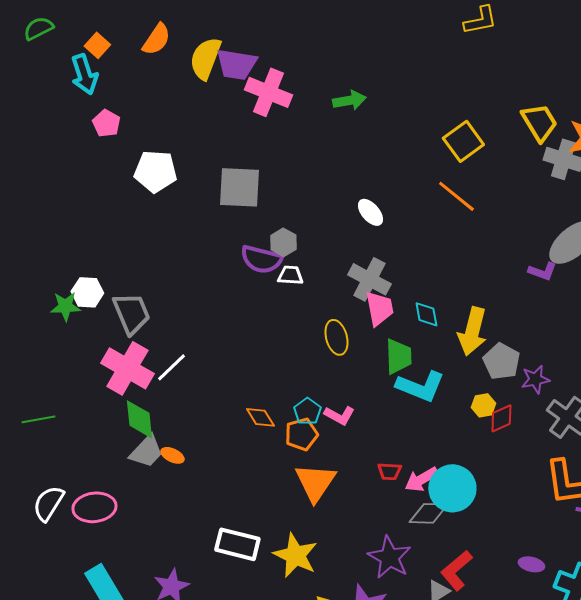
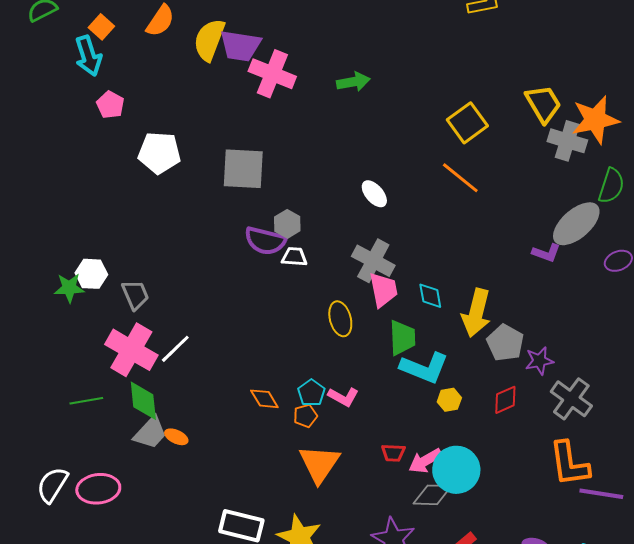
gray trapezoid: (131, 313) -> (135, 295), size x0.7
yellow hexagon: (483, 405) -> (449, 400), moved
green line: (38, 419) -> (86, 401), moved
orange pentagon: (301, 434) -> (305, 416), size x0.7

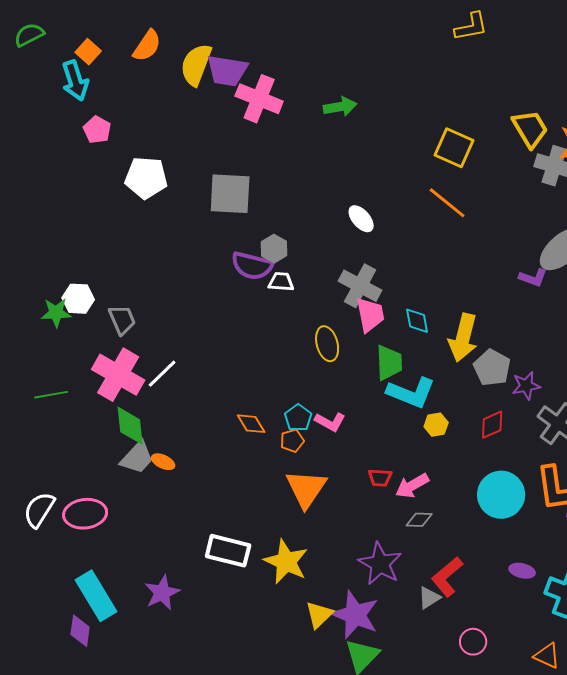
yellow square: (467, 123) -> (454, 148), turned -30
green line: (86, 401) -> (51, 395), moved
cyan circle: (456, 470) -> (501, 495), moved
gray diamond: (432, 495) -> (419, 520), size x0.7

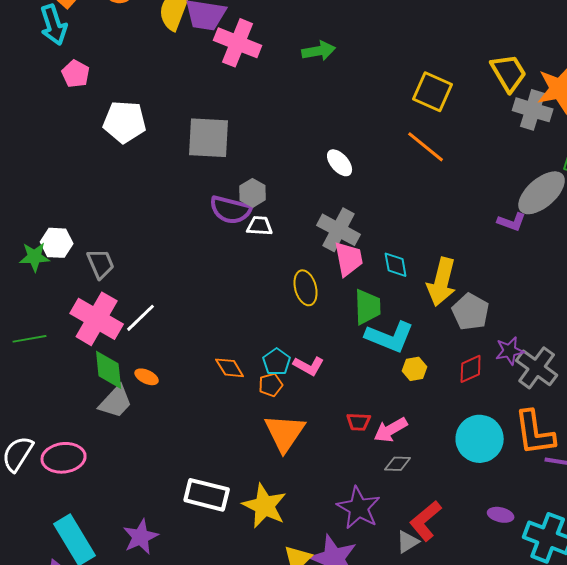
purple star: (526, 386) -> (510, 351), moved
orange ellipse: (163, 462) -> (147, 377), moved

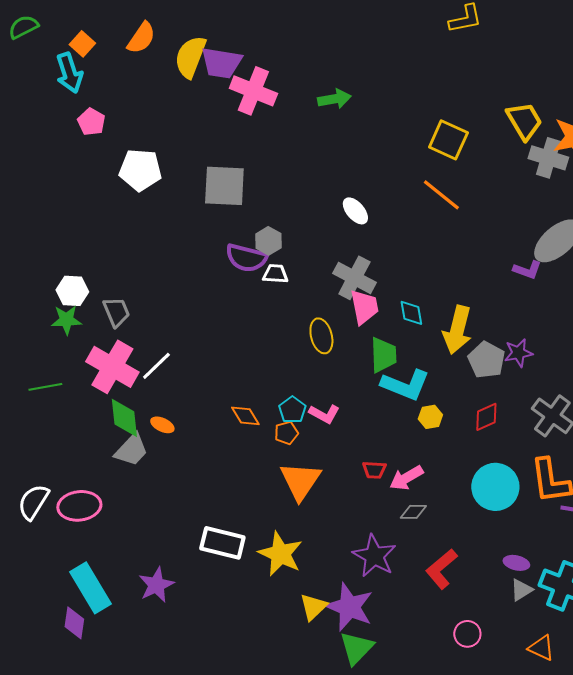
green star: (35, 257) -> (66, 320), moved
purple star: (510, 351) -> (518, 353), moved
gray triangle: (408, 542) -> (521, 590), moved

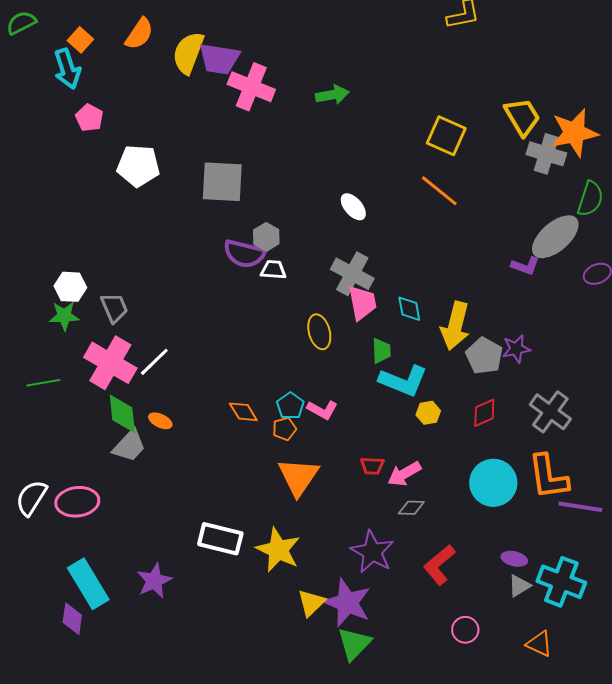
green trapezoid: (383, 355) -> (381, 351), size x0.7

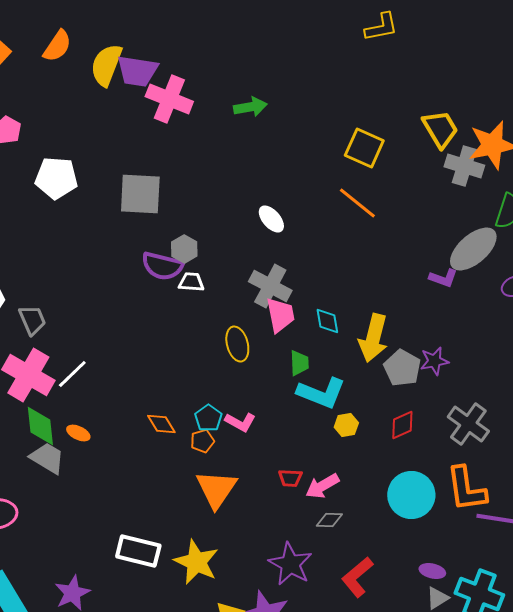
gray trapezoid: (129, 446) -> (47, 458), turned -102

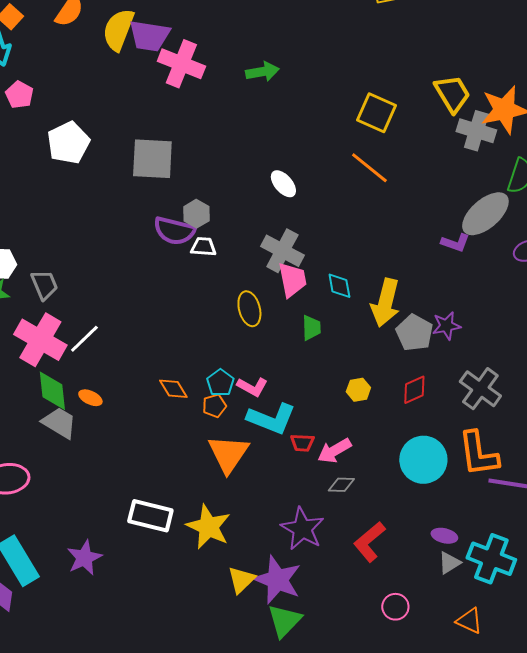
white pentagon: (56, 178) -> (68, 143), turned -30
cyan L-shape: (321, 393) -> (271, 419), moved

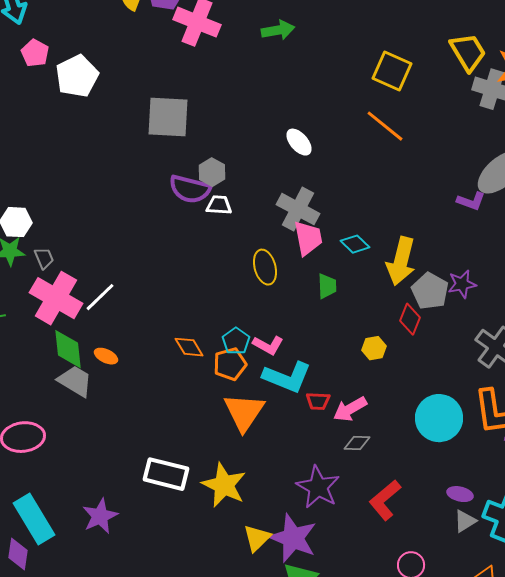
white pentagon: (68, 143) -> (77, 76), moved
gray trapezoid: (44, 285) -> (44, 258), moved, size x0.7
cyan diamond: (339, 286) -> (355, 244), turned -36
red diamond: (414, 390) -> (410, 319), moved, turned -44
orange pentagon: (214, 406) -> (230, 364), size x1.4

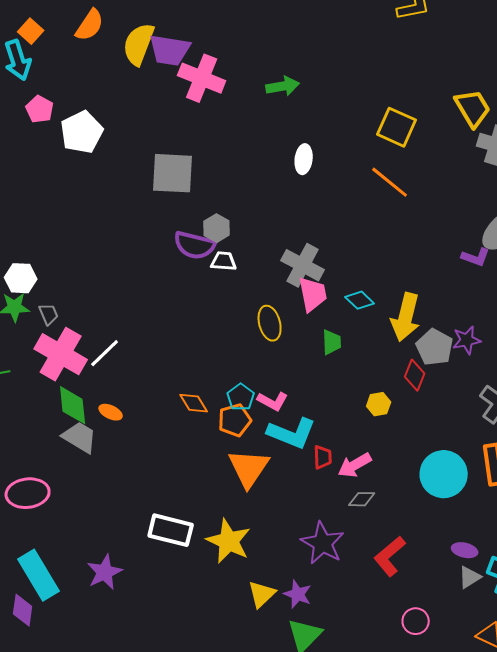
white ellipse: (299, 142) -> (304, 159), moved, turned 48
red trapezoid: (318, 401) -> (323, 457), turned -95
purple star: (293, 538) -> (298, 594), size x0.6

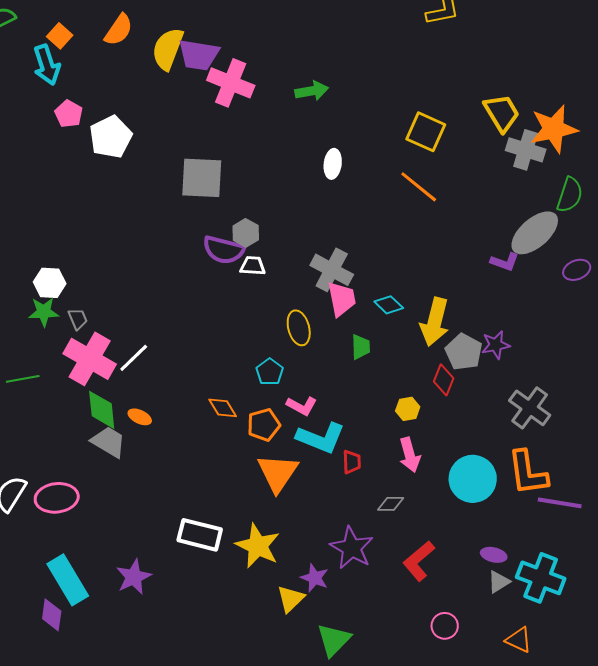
cyan pentagon: (241, 397) -> (270, 372), moved
pink arrow: (355, 465) -> (410, 455), moved, turned -76
purple star: (298, 594) -> (315, 578), moved

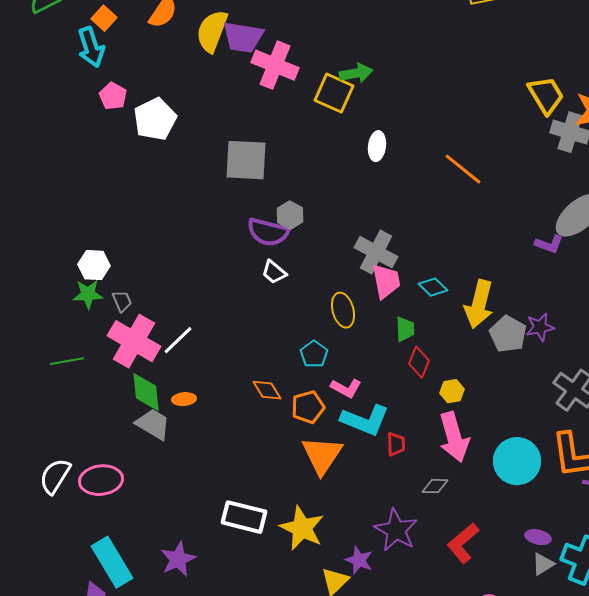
yellow square: (426, 132) -> (334, 93), moved
white trapezoid: (253, 266) -> (274, 272), moved, turned -144
red diamond: (444, 380) -> (419, 362), moved
orange ellipse: (140, 417) -> (184, 399), turned -30
pink arrow: (410, 455) -> (454, 437), size x1.4

